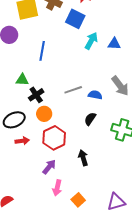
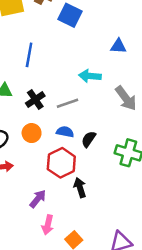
cyan arrow: (91, 41) -> (90, 76), moved, turned -114
black cross: (36, 95) -> (35, 100), moved
blue semicircle: (95, 95) -> (65, 132), moved
red hexagon: (54, 138) -> (61, 163), moved

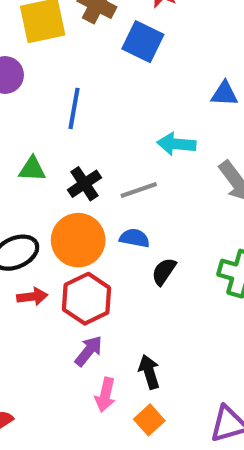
orange circle: (32, 133) -> (78, 240), size x1.6
black semicircle: (89, 139) -> (164, 271), moved
red hexagon: (61, 163) -> (87, 299), moved
black arrow: (80, 188) -> (149, 372), moved

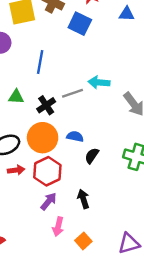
blue triangle: (224, 94) -> (127, 14), moved
gray line: (139, 190) -> (73, 93), moved
black arrow: (149, 372) -> (83, 199), moved

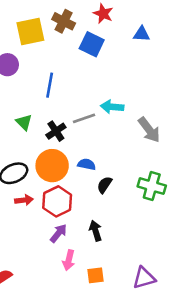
green triangle: (16, 97) -> (24, 122), turned 42
orange square: (83, 241) -> (96, 275), turned 35

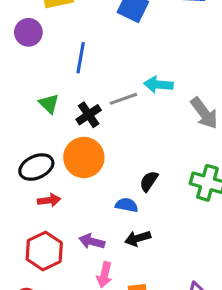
blue semicircle: (87, 164) -> (127, 205), moved
red hexagon: (57, 201) -> (44, 251), moved
black arrow: (96, 231) -> (138, 238), turned -90
purple arrow: (58, 233) -> (92, 241), turned -114

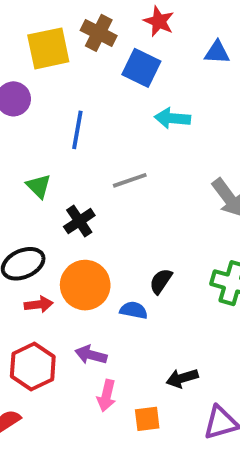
cyan arrow: (158, 85) -> (172, 118), moved
black cross: (89, 115) -> (79, 221), moved
orange circle: (84, 157) -> (85, 285), moved
black arrow: (138, 238) -> (182, 378), moved

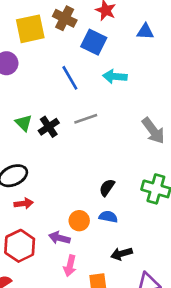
blue line: (77, 130) -> (70, 78), moved, turned -40
black cross: (79, 221) -> (49, 127), moved
orange circle: (85, 285) -> (79, 221), moved, size x0.6
blue semicircle: (134, 310) -> (108, 217), moved

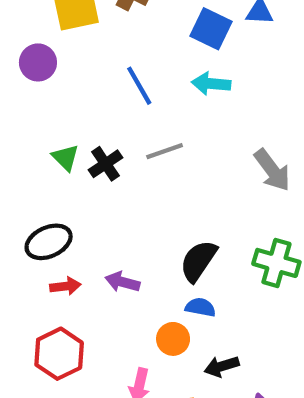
blue square: (94, 42) -> (211, 29), moved
black semicircle: (107, 188) -> (198, 261), size x1.5
orange circle: (79, 221) -> (173, 339), moved
purple arrow: (59, 238) -> (122, 282), moved

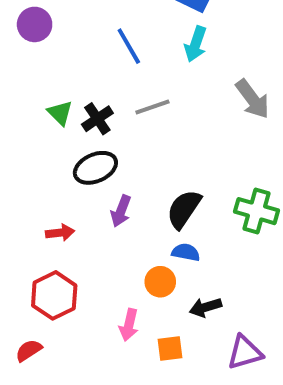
cyan arrow: (211, 84) -> (196, 44), turned -76
gray arrow: (272, 170) -> (253, 99), moved
black ellipse: (49, 242) -> (95, 168), moved
purple arrow: (122, 282) -> (121, 211), moved, turned -84

